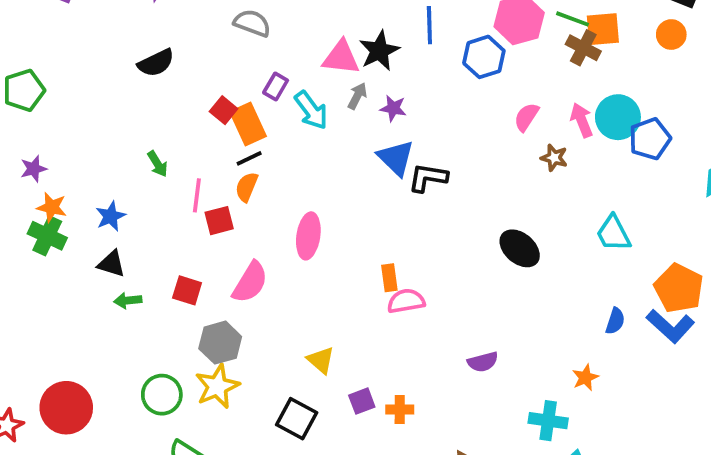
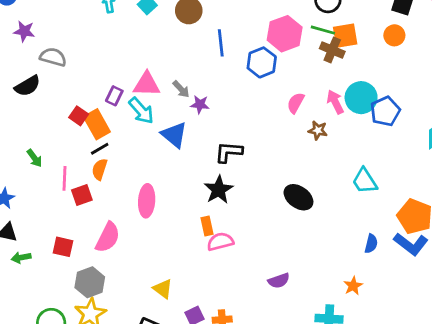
gray semicircle: (252, 23) -> (53, 57), moved
black star: (379, 51) -> (219, 190), moved
pink triangle: (341, 58) -> (147, 84), moved
gray arrow: (357, 96) -> (181, 89), moved, turned 114
blue triangle: (396, 158) -> (174, 135), moved

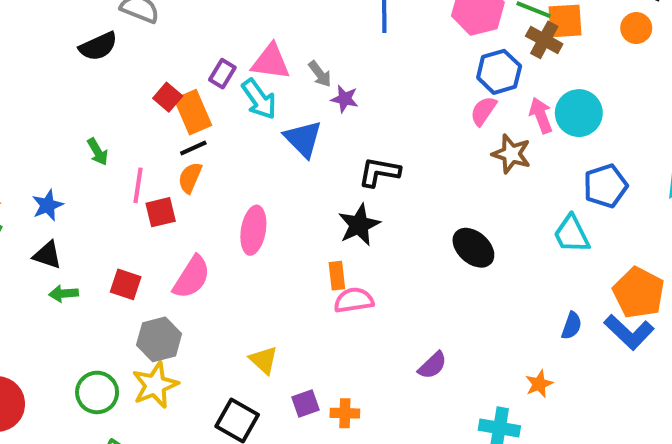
blue hexagon: (262, 62) -> (499, 72), moved
blue pentagon: (385, 111) -> (605, 186), moved
brown star: (318, 130) -> (511, 154), size x1.4
purple semicircle: (279, 281) -> (433, 365), turned -30

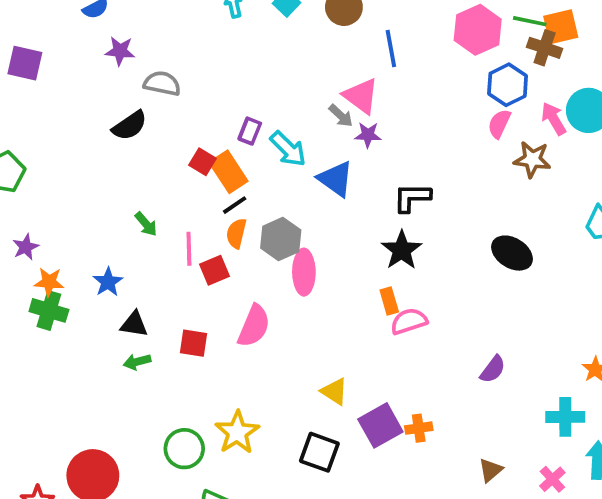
pink triangle: (271, 62) -> (361, 96), moved, turned 39
black triangle: (47, 255) -> (134, 324), moved
gray hexagon: (159, 339) -> (281, 239), moved
purple square: (305, 404) -> (380, 425), size x1.6

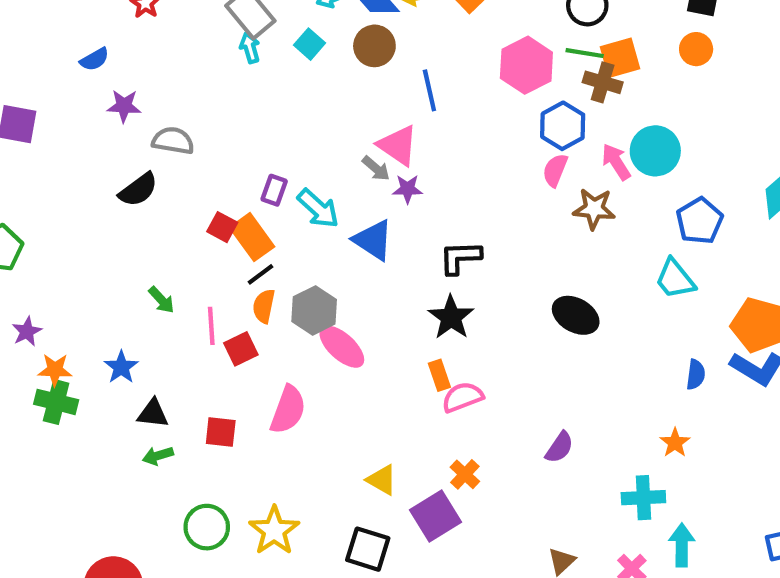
pink ellipse: (304, 272) -> (342, 347), turned -45
orange cross: (419, 428) -> (465, 474), moved, turned -36
green circle: (184, 449) -> (207, 527), moved

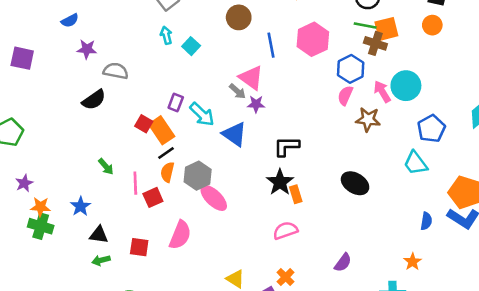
cyan square: (309, 44) -> (191, 46), moved
cyan arrow: (250, 48) -> (166, 35), moved
pink hexagon: (526, 65) -> (313, 39), moved
orange rectangle: (439, 375) -> (296, 194), moved

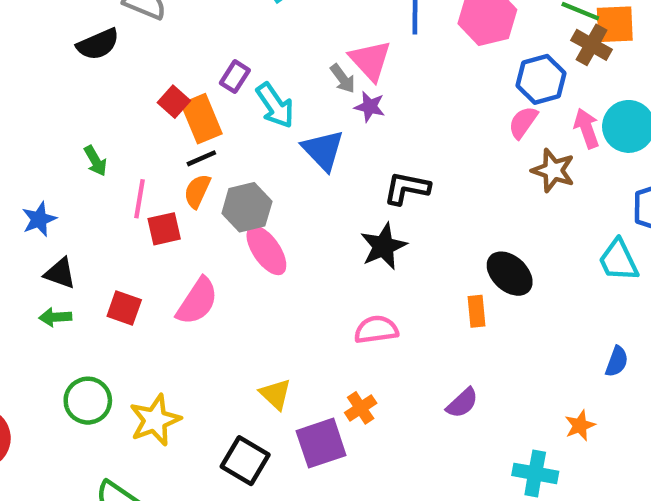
orange rectangle: (296, 194) -> (477, 311), moved

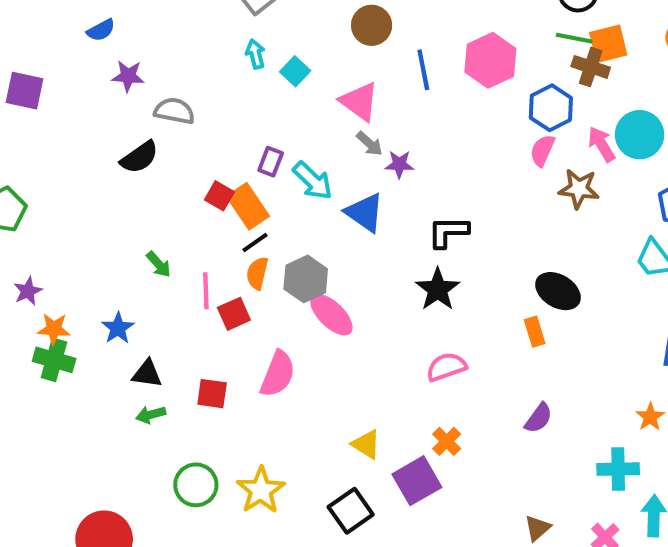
pink triangle: (370, 60) -> (359, 102), moved
black square: (245, 461) -> (351, 511), turned 36

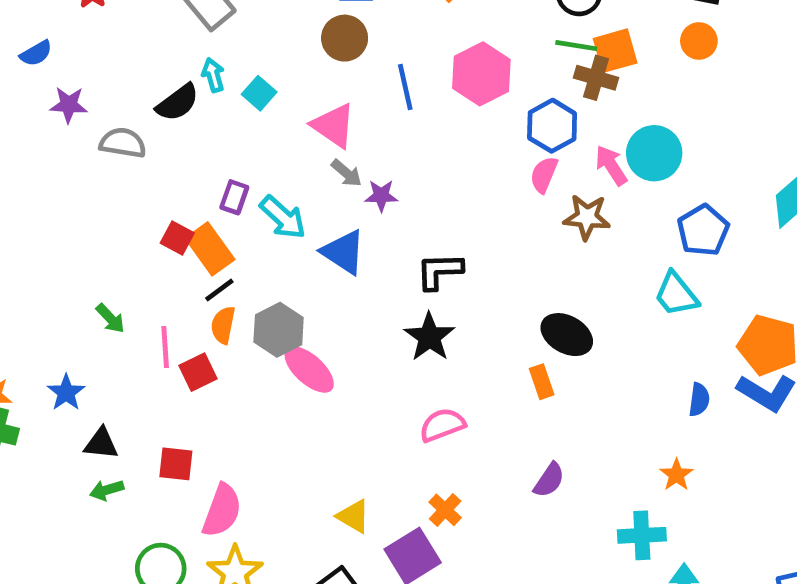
black semicircle: (139, 157) -> (178, 103), moved
pink semicircle: (278, 374) -> (222, 511), moved

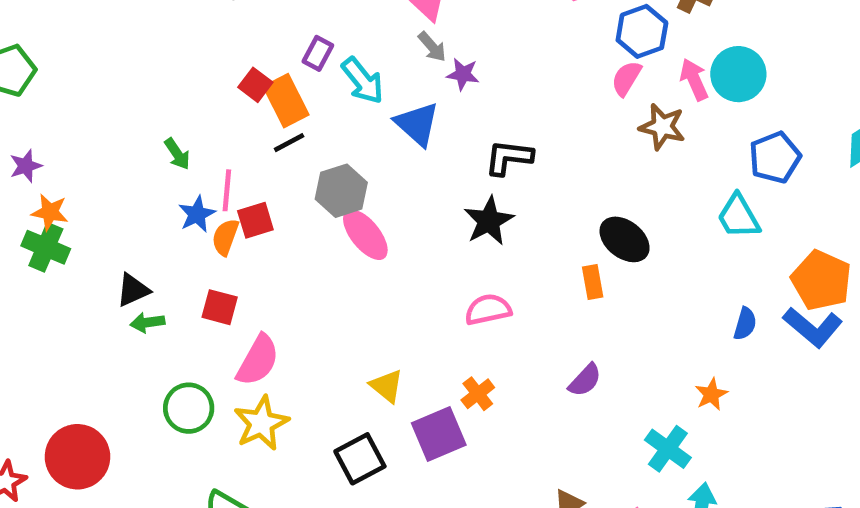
orange semicircle: (223, 325) -> (225, 237), moved
blue star: (66, 393) -> (197, 214), moved
black triangle: (101, 444) -> (133, 290), moved, turned -39
cyan cross: (642, 535) -> (668, 449), turned 30

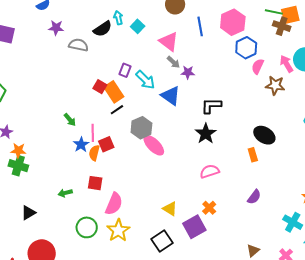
blue hexagon: (642, 31) -> (246, 48), moved
black triangle: (133, 290) -> (28, 213), moved

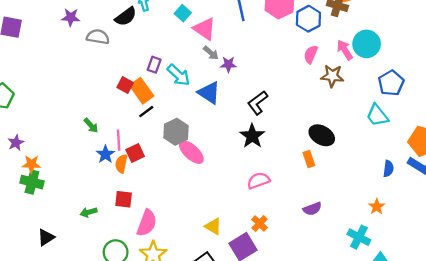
cyan square: (138, 26) -> (183, 13), moved
blue hexagon: (246, 48) -> (308, 19), moved
black L-shape: (211, 106) -> (258, 103), turned -35
purple semicircle: (254, 197) -> (312, 209), turned 35

